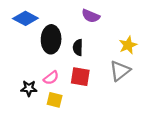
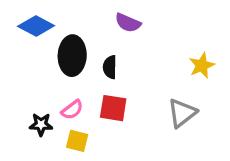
yellow star: (128, 45) -> (202, 65), moved
gray triangle: (120, 71) -> (182, 113), moved

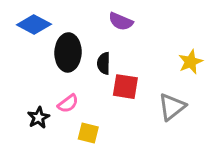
red square: (113, 108) -> (125, 87), moved
black star: (41, 124) -> (39, 118), turned -30
yellow square: (77, 141) -> (88, 133), moved

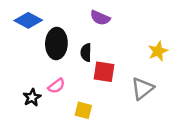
yellow square: (88, 133) -> (83, 110), moved

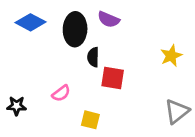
black ellipse: (56, 43) -> (75, 29), moved
gray triangle: (143, 88) -> (177, 111), moved
black star: (32, 97) -> (17, 106), moved, turned 30

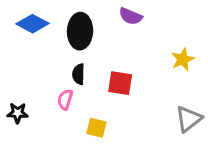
purple semicircle: (108, 19) -> (131, 16), moved
black semicircle: (93, 57) -> (79, 74), moved
pink semicircle: (61, 93) -> (65, 99), turned 144

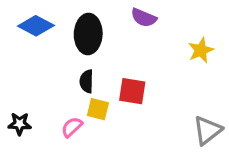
yellow star: (183, 59) -> (201, 50), moved
pink semicircle: (65, 99) -> (72, 127), moved, turned 30
yellow square: (96, 128) -> (98, 109), moved

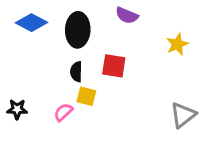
red square: (132, 91) -> (114, 66), moved

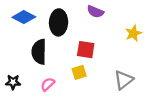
black semicircle: (76, 72) -> (39, 52), moved, size x1.6
yellow square: (86, 96) -> (79, 72), moved, turned -32
gray triangle: (183, 115) -> (124, 80), moved

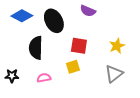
black ellipse: (59, 22) -> (54, 21), turned -30
yellow star: (133, 33) -> (117, 46), moved
pink semicircle: (48, 84) -> (44, 78), turned 32

